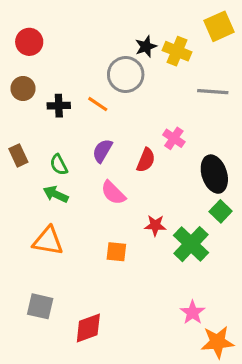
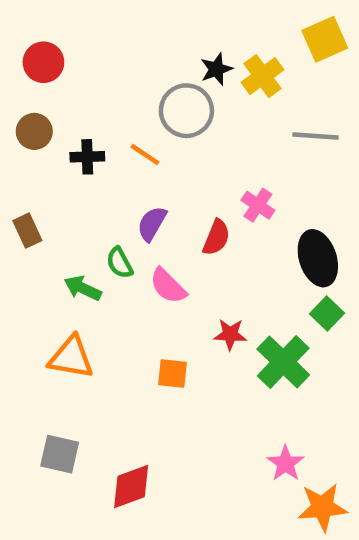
yellow cross: (177, 51) -> (262, 76), turned 32
green semicircle: (59, 165) -> (120, 263), moved

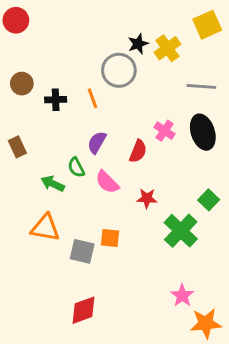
red circle: (43, 62) -> (16, 20), moved
orange line: (145, 154) -> (92, 98), turned 36
black ellipse: (318, 258) -> (203, 132), moved
red star: (230, 334) -> (147, 198), moved
gray square: (60, 454) -> (82, 251), moved

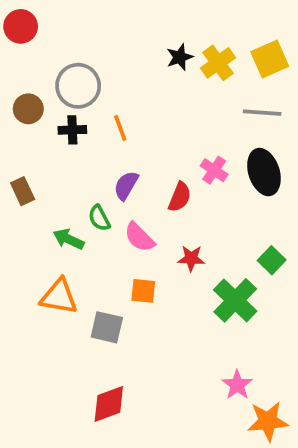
yellow square: (207, 25) -> (270, 59), moved
gray circle: (119, 70) -> (78, 86), moved
orange square: (110, 238) -> (143, 291), moved

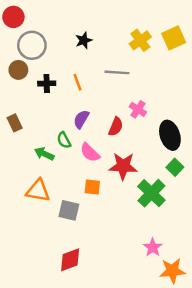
black star: (180, 57) -> (84, 40), moved
gray circle: (78, 86) -> (32, 45), moved
gray line: (262, 113) -> (117, 72), moved
black ellipse: (264, 172) -> (170, 135), moved
red star: (191, 258) -> (123, 166), size x1.6

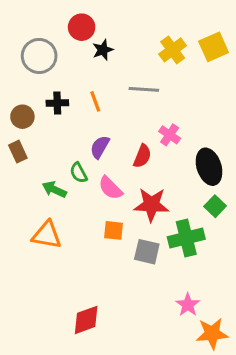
red circle: (13, 17) -> (82, 27), moved
brown circle: (18, 70) -> (22, 117), moved
green cross: (151, 193) -> (186, 238), turned 32
gray square: (69, 210) -> (147, 252), moved

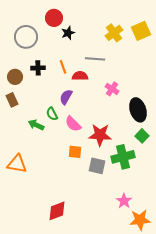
red semicircle: (142, 156) -> (80, 76), moved, turned -112
orange triangle: (47, 235) -> (17, 164), moved

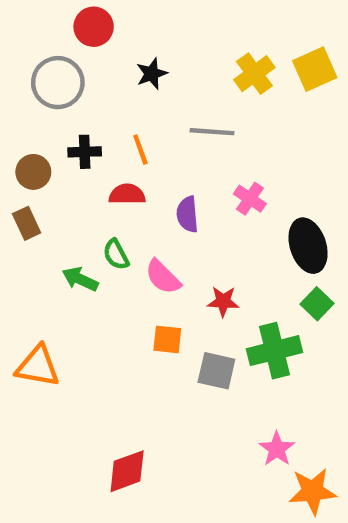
red circle: (54, 18) -> (94, 27), moved
red semicircle: (80, 76) -> (127, 194), moved
purple semicircle: (66, 97) -> (187, 214), moved, turned -35
red star: (100, 135) -> (223, 301), size x0.6

